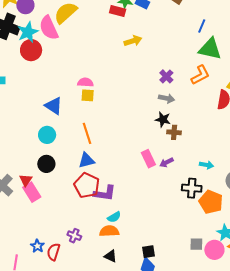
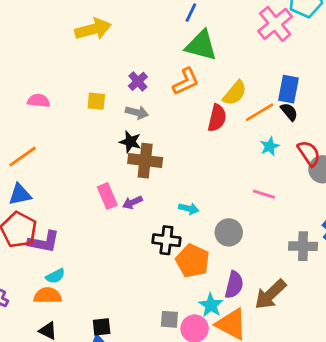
yellow arrow: (133, 41) -> (93, 29), size x1.4
pink semicircle: (85, 82) -> (39, 101), moved
yellow square: (88, 95) -> (96, 101), moved
brown cross: (174, 132) -> (145, 161), size x1.6
orange line: (87, 133) -> (23, 157), turned 70

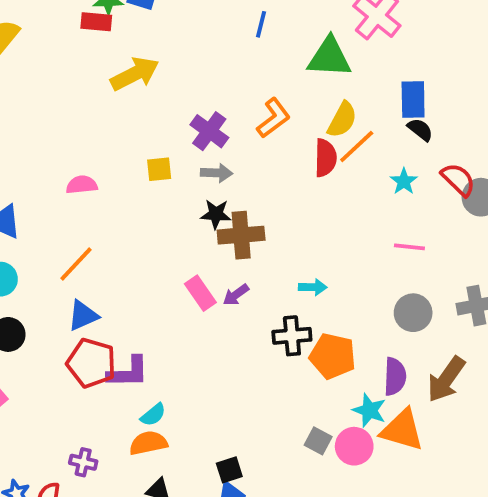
green triangle: (201, 45) -> (329, 57), moved
purple cross: (138, 81) -> (209, 131), size x1.4
orange line: (260, 112) -> (357, 147), moved
gray circle: (229, 232) -> (413, 313), moved
gray square: (169, 319) -> (318, 441), turned 36

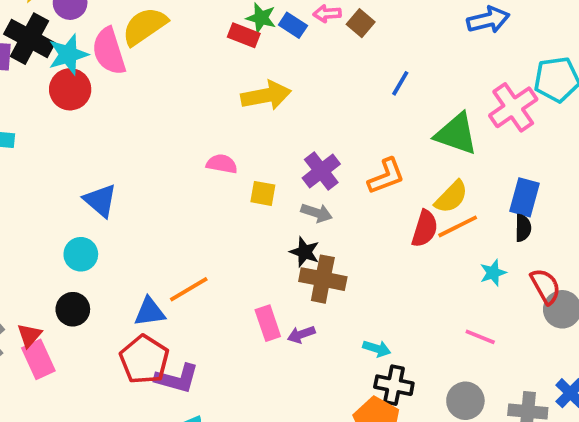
black semicircle: (420, 130) -> (523, 228), turned 36
pink semicircle: (82, 185) -> (222, 164), moved
orange line: (76, 264) -> (189, 289), moved
black cross: (292, 336) -> (394, 385), moved

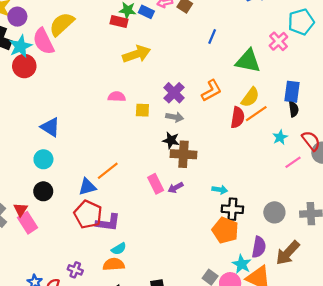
pink cross: (513, 107) -> (278, 41), size x0.7
pink line: (480, 337) -> (293, 162), moved, turned -49

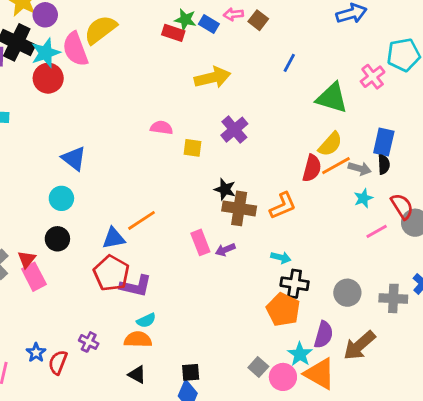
yellow arrow: (136, 54) -> (212, 78), moved
orange L-shape: (211, 91) -> (283, 206), moved
gray arrow: (175, 117) -> (360, 169), moved

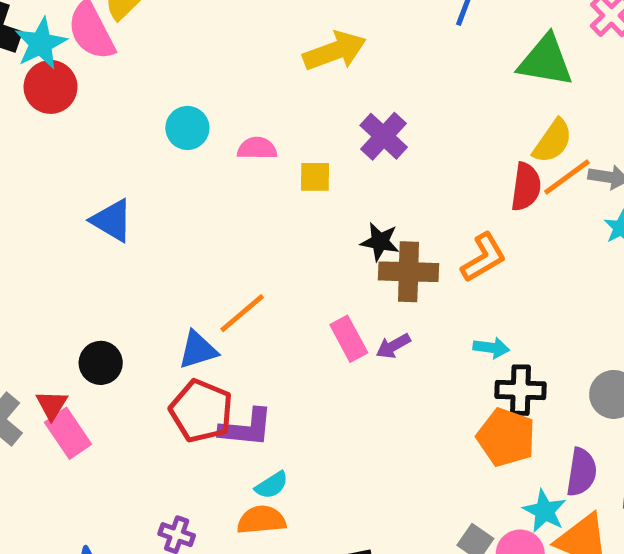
cyan circle: (61, 198) -> (187, 128), moved

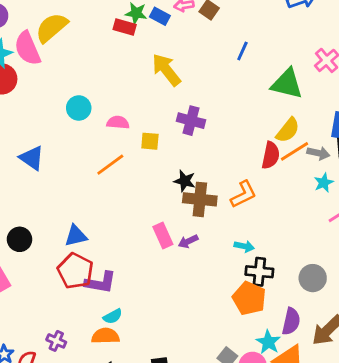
yellow arrow: (335, 51) -> (166, 70), turned -112
purple cross: (384, 136) -> (191, 121), turned -32
orange line: (242, 313) -> (110, 165), moved

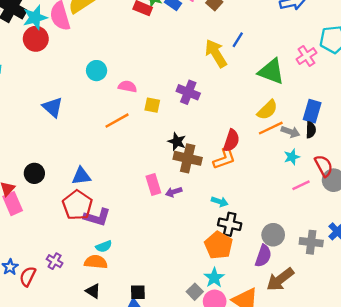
yellow arrow: (166, 70) -> (216, 53), moved
red semicircle: (271, 155) -> (231, 141), moved
purple semicircle: (291, 321) -> (263, 256), moved
cyan star: (268, 342) -> (214, 278), moved

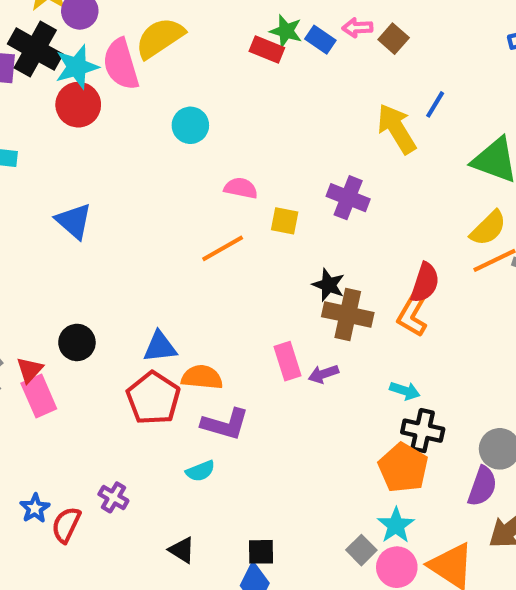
cyan circle: (97, 71) -> (190, 125), moved
blue triangle: (53, 107) -> (74, 221), moved
orange L-shape: (224, 158) -> (412, 314), turned 140
purple L-shape: (97, 217) -> (225, 424), moved
orange semicircle: (96, 262) -> (202, 377), moved

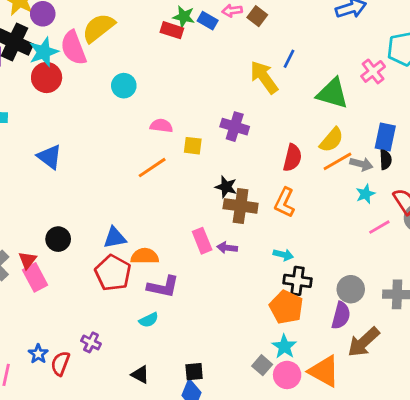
red semicircle: (425, 283) -> (292, 158), moved
purple arrow: (323, 374) -> (227, 248), turned 30

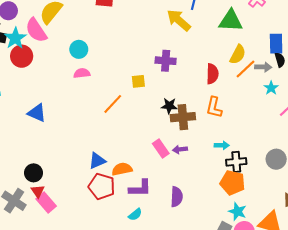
pink semicircle: (161, 126) -> (82, 73), moved
black circle: (58, 239) -> (34, 173), moved
purple semicircle: (341, 316) -> (177, 197), moved

